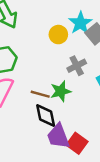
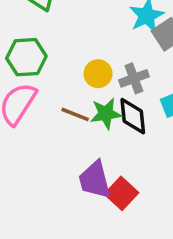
yellow circle: (58, 35) -> (98, 74), moved
black diamond: (46, 116) -> (133, 116), moved

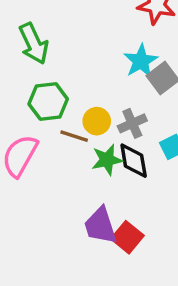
green hexagon: (26, 57) -> (48, 102), moved
brown line: (75, 114) -> (74, 136), moved

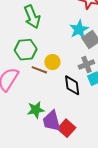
green arrow: (34, 43) -> (32, 17), moved
gray cross: (132, 123) -> (86, 64), moved
green star: (107, 160) -> (36, 110), moved

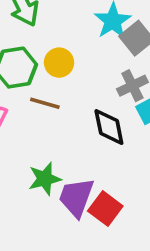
yellow circle: (52, 62) -> (59, 63), moved
purple trapezoid: (52, 121) -> (76, 197), turned 40

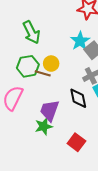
brown line: (45, 103) -> (43, 73), moved
purple trapezoid: (76, 197) -> (50, 111), moved

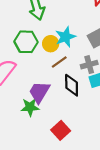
cyan star: (80, 41) -> (66, 37), moved
brown line: (43, 73) -> (59, 62), moved, turned -63

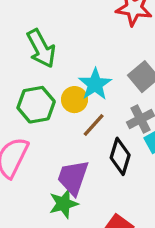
black diamond: (72, 85) -> (120, 156), turned 30

